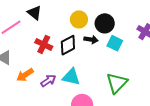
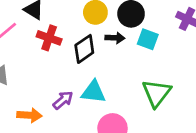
red cross: (44, 44) -> (49, 38), moved
orange arrow: (25, 75) -> (29, 115), moved, turned -138

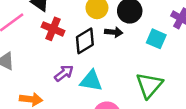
cyan square: (148, 39) -> (156, 39), moved
purple arrow: (63, 100) -> (64, 73), moved

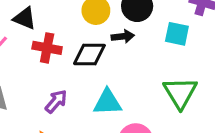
black diamond: (85, 41) -> (89, 54), turned 44
purple arrow: (64, 73) -> (56, 101), moved

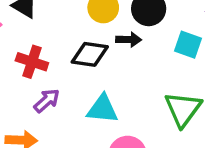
red cross: (47, 48) -> (32, 62), moved

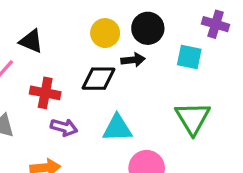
purple arrow: (47, 101) -> (64, 127), turned 65

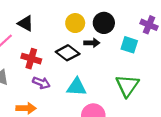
black diamond: (98, 79) -> (68, 53), turned 30

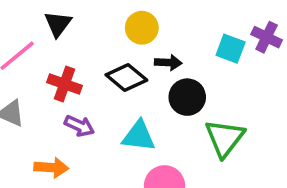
black triangle: (26, 23) -> (58, 24), turned 35
black circle: (104, 23) -> (187, 97), moved
cyan square: (129, 45) -> (231, 49), moved

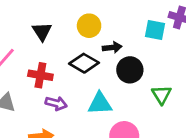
black triangle: (58, 24) -> (42, 31), moved
green triangle: (225, 138) -> (162, 95), size x0.7

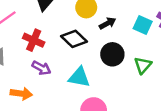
black arrow: (112, 47) -> (108, 23), moved, turned -35
green triangle: (162, 95) -> (143, 65), moved

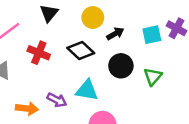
cyan square: (143, 25) -> (152, 35), turned -36
purple arrow: (41, 68) -> (57, 100), moved

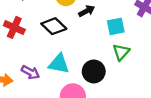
cyan square: (152, 35) -> (116, 26), moved
black circle: (121, 66) -> (94, 71), moved

